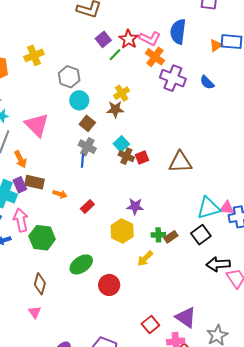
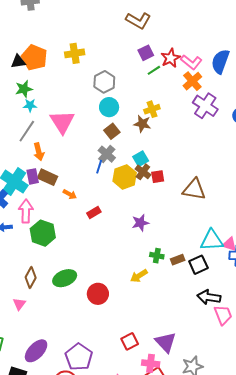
purple star: (135, 206) -> (140, 223), turned -30
yellow hexagon: (122, 231) -> (125, 177), moved
brown rectangle: (171, 237) -> (178, 260), moved
green ellipse: (81, 264) -> (65, 278), moved

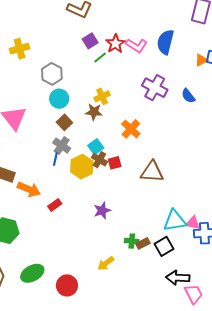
orange cross: (192, 81) -> (131, 129), moved
orange arrow: (70, 194) -> (29, 189), size x1.6
green cross: (157, 256) -> (132, 241), moved

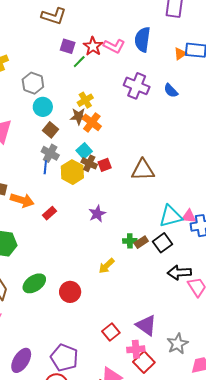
purple square: (90, 41) -> (68, 46), turned -35
orange cross: (131, 129) -> (92, 122), moved

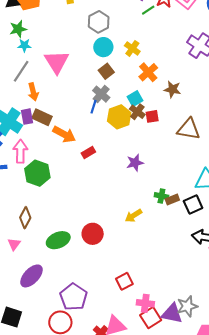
yellow cross: (85, 100) -> (132, 48), moved, turned -35
brown star: (79, 116) -> (172, 89), moved
green ellipse: (34, 283) -> (58, 240), moved
purple triangle: (146, 325) -> (172, 314), moved, turned -35
purple ellipse: (21, 360) -> (32, 276), moved

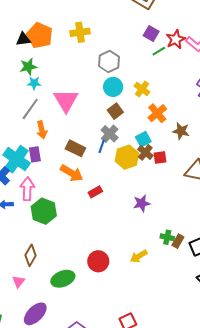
brown rectangle: (42, 117) -> (75, 148), moved
brown rectangle: (172, 199) -> (178, 241), turned -40
red circle: (93, 234) -> (98, 261), moved

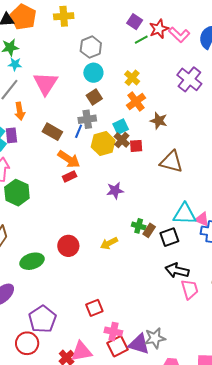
yellow cross: (142, 89) -> (132, 78), moved
gray cross: (110, 134) -> (87, 119), turned 36
orange arrow: (72, 173) -> (69, 159), moved

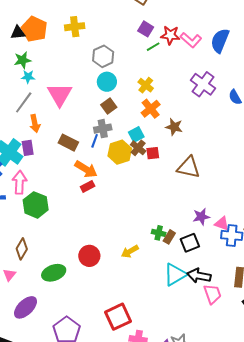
red star: (159, 29) -> (170, 35), turned 30
purple star: (115, 191) -> (201, 217), moved
cyan triangle: (185, 214) -> (175, 275), moved, turned -30
red square: (94, 308) -> (118, 317), size x1.5

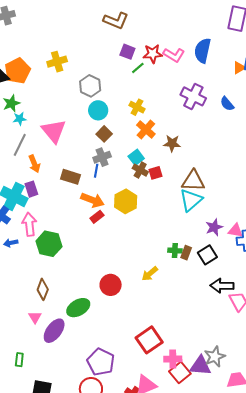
orange pentagon: (34, 29) -> (18, 71), turned 30
yellow hexagon: (120, 152) -> (126, 201), moved
cyan triangle: (175, 275) -> (191, 200), moved
purple ellipse: (26, 307) -> (54, 331), moved

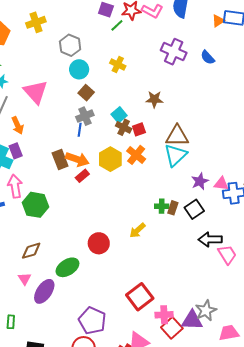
orange cross: (146, 129) -> (136, 155), moved
brown rectangle: (71, 177) -> (60, 159), moved, turned 54
brown diamond: (43, 289) -> (31, 251), turned 55

